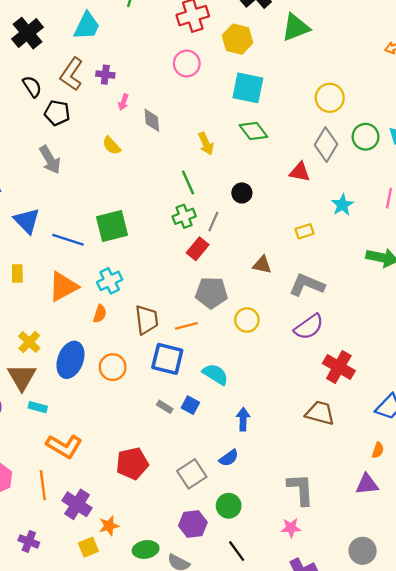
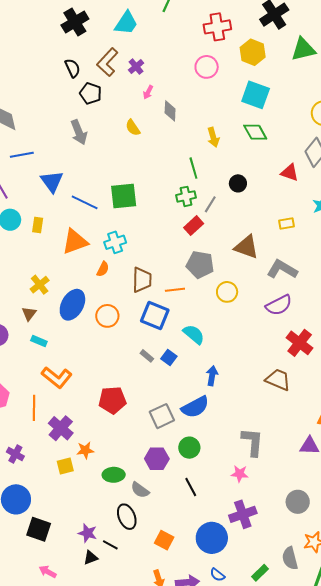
purple cross: (105, 75) -> (136, 67), turned 35
brown triangle: (262, 265) -> (247, 247), size x1.5
brown triangle: (22, 377) -> (29, 314), size x0.6
blue semicircle: (229, 458) -> (195, 407), size x1.6

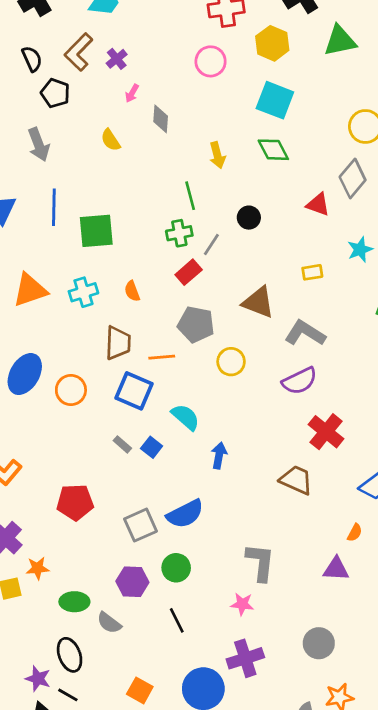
blue line: (85, 202) -> (54, 207), moved, turned 64
orange semicircle: (103, 269) -> (132, 291), moved, turned 133
blue arrow: (212, 376) -> (219, 455), moved
black ellipse: (127, 517) -> (70, 655), moved

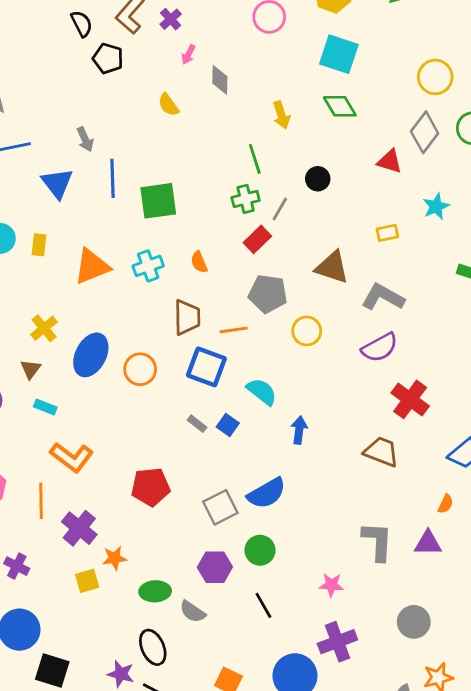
gray arrow: (39, 145) -> (85, 139), moved, size x0.7
gray L-shape: (260, 562) -> (378, 541), moved

